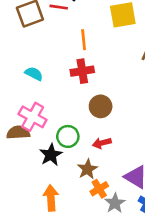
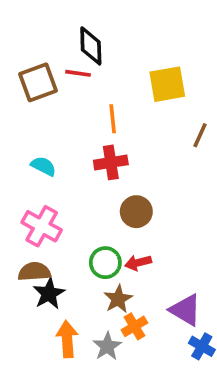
brown semicircle: (18, 133) -> (34, 272), moved
green circle: (68, 136) -> (105, 263), moved
black star: (51, 155) -> (49, 294), moved
gray star: (115, 203) -> (107, 346), moved

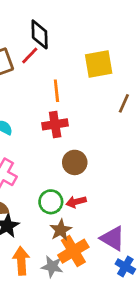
red line: (78, 73) -> (30, 56), turned -54
orange cross: (134, 326) -> (73, 251), size x1.5
gray star: (107, 346) -> (52, 267), turned -30

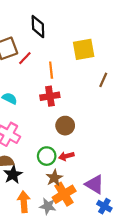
red line: (30, 56) -> (25, 58), moved

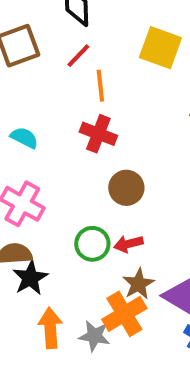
yellow square: (84, 49) -> (160, 48), turned 30
red line: (25, 58) -> (78, 56), moved
red cross: (50, 96) -> (98, 134), turned 30
brown star: (54, 178) -> (138, 284), moved

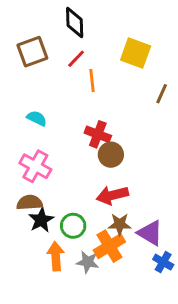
red cross: (98, 134) -> (98, 134), moved
green circle: (92, 244) -> (73, 226), moved
red arrow: (128, 244) -> (112, 195), size x1.5
brown star: (138, 284) -> (120, 224), turned 30

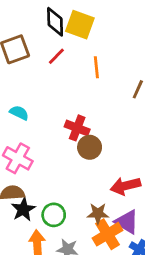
yellow square: (136, 53) -> (80, 25), moved
orange line: (92, 81) -> (96, 67), moved
red arrow: (112, 195) -> (125, 186), moved
orange cross: (109, 246) -> (107, 234), moved

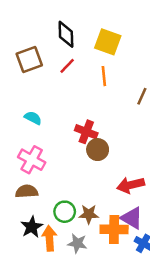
yellow square: (80, 25) -> (108, 42), moved
black star: (23, 209) -> (32, 227), moved
brown star: (98, 213) -> (89, 214), moved
orange cross: (107, 234) -> (114, 229), turned 32

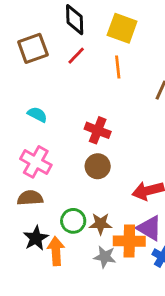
brown circle: (98, 150) -> (98, 166), moved
gray star: (77, 243) -> (105, 257), moved

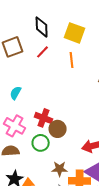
cyan semicircle: (37, 114) -> (16, 93), turned -88
red cross: (98, 130) -> (44, 118), moved
green circle: (73, 221) -> (41, 143), moved

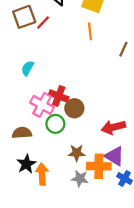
red line: (43, 52) -> (43, 22), moved
pink cross: (15, 126) -> (42, 105), moved

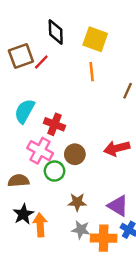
cyan semicircle: (27, 68) -> (25, 111), size x1.5
red cross: (59, 96) -> (54, 124), moved
red arrow: (113, 127) -> (117, 148), moved
orange cross: (99, 166) -> (104, 238), moved

